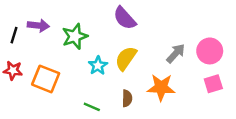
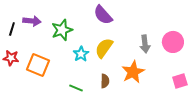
gray arrow: (176, 53) -> (145, 44), turned 132
pink square: (213, 84) -> (180, 81), moved
orange star: (161, 87) -> (133, 72), turned -30

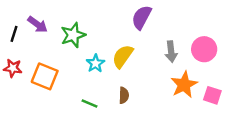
purple semicircle: (103, 15) -> (142, 17), moved, turned 70
purple arrow: (32, 21) -> (38, 24), turned 30
orange star: (133, 72) -> (184, 85), moved
pink square: (180, 81) -> (212, 95), turned 35

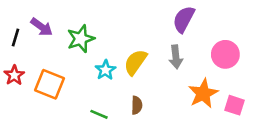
purple semicircle: (142, 17) -> (184, 19), moved
gray arrow: (171, 52) -> (176, 57), moved
red star: (13, 68) -> (14, 75), turned 30

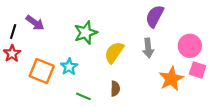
green star: (81, 39) -> (86, 33), moved
cyan star: (105, 70) -> (69, 67), moved
red star: (14, 75) -> (12, 53), moved
pink square: (234, 105) -> (198, 70), moved

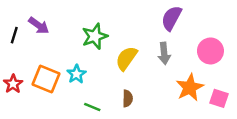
red star: (12, 53) -> (13, 84), moved
pink square: (198, 70) -> (219, 98), moved

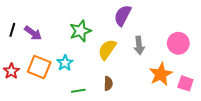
purple semicircle: (171, 18) -> (123, 15), moved
purple arrow: (39, 25) -> (33, 33), moved
green line: (92, 107) -> (78, 91), turned -32

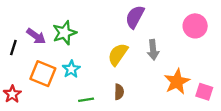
black line: (12, 30) -> (13, 48), moved
green star: (80, 31) -> (64, 33), moved
pink circle: (178, 43) -> (195, 26), moved
red star: (11, 71) -> (12, 94), moved

